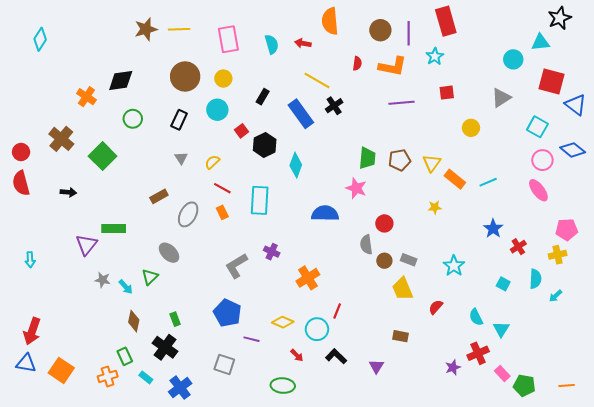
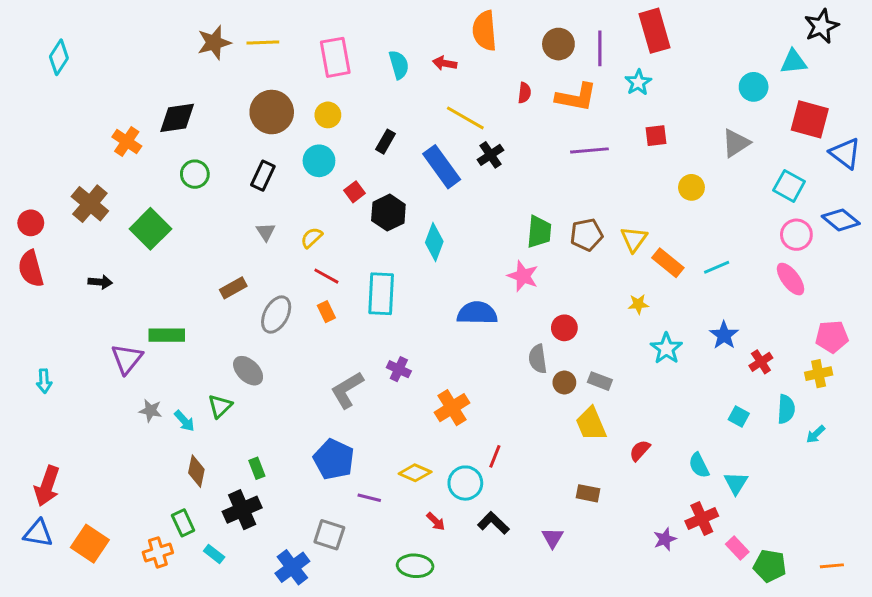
cyan star: (454, 266) -> (666, 349), moved
black cross: (165, 347) -> (242, 510), turned 30
blue cross: (180, 388) -> (292, 567), moved

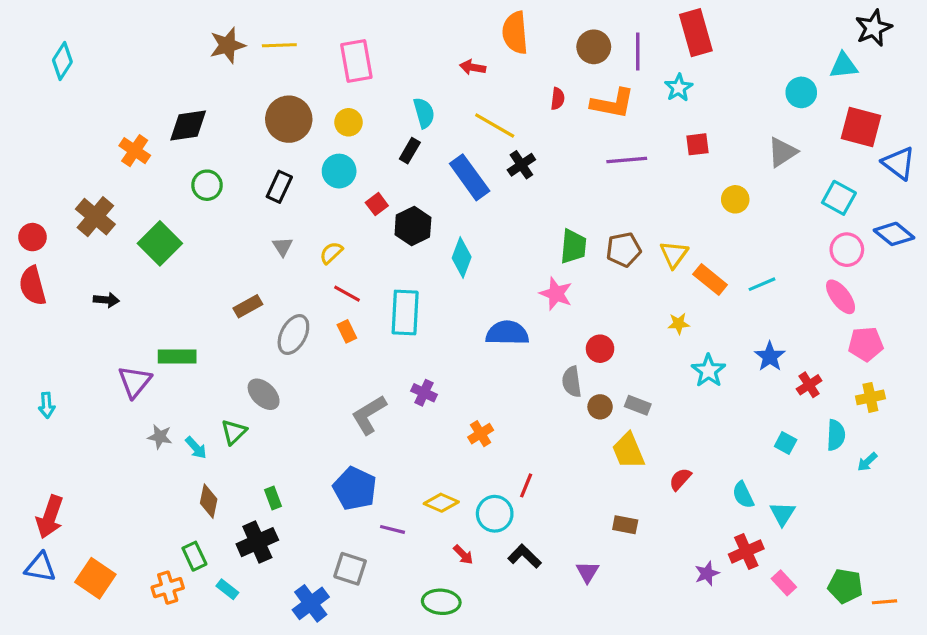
cyan semicircle: (399, 65) -> (424, 113), moved
pink pentagon: (832, 337) -> (866, 344), moved
orange cross: (452, 408) -> (481, 434), size x0.7
green pentagon: (770, 566) -> (845, 586), moved

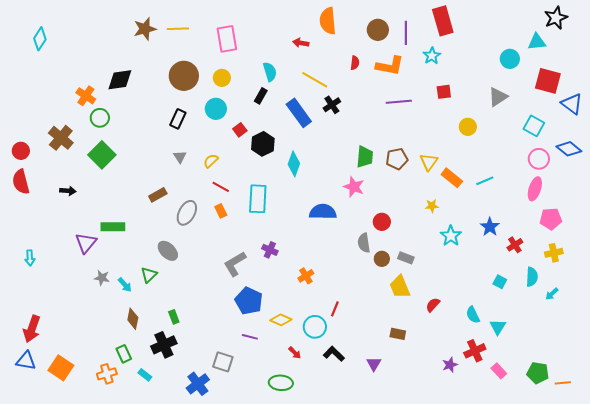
green circle: (207, 185) -> (100, 118), moved
pink ellipse: (841, 297) -> (535, 189), turned 55
blue pentagon: (355, 489) -> (249, 301), moved

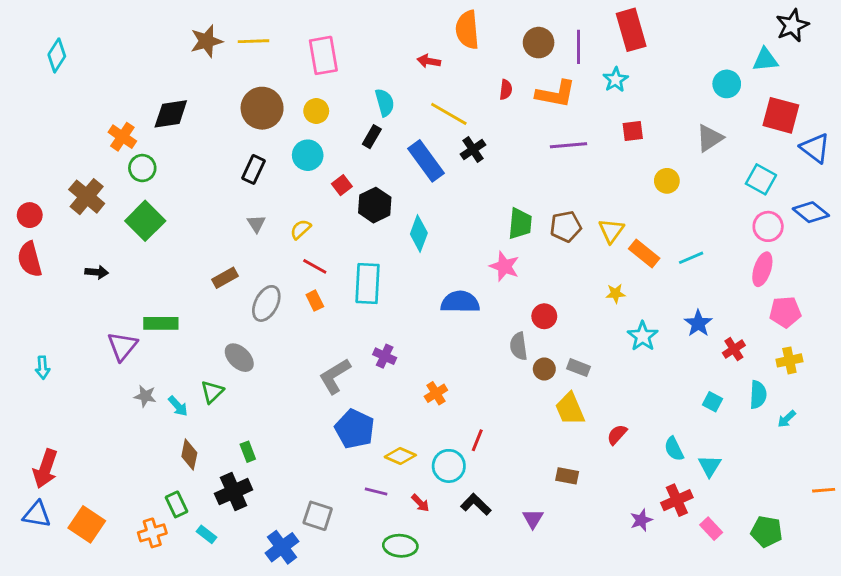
purple line: (250, 337) -> (376, 492), moved
orange line: (563, 383) -> (824, 490), moved

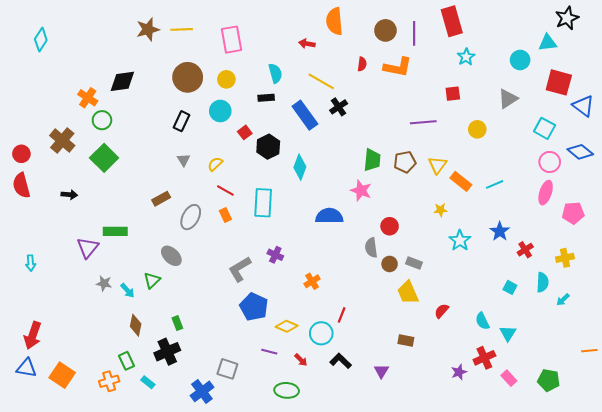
cyan star: (616, 80) -> (466, 57), moved
black rectangle: (372, 137) -> (266, 98), turned 56
purple line: (569, 145) -> (423, 122), moved
pink pentagon: (785, 312) -> (573, 213), moved

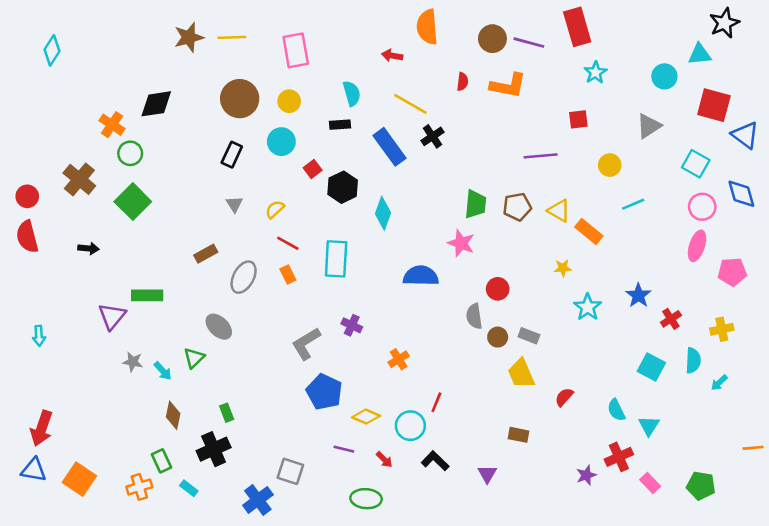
purple line: (414, 33) -> (529, 43), turned -75
blue diamond: (580, 152) -> (741, 194), turned 35
yellow triangle: (437, 165) -> (559, 211), turned -36
cyan line: (495, 184) -> (633, 204), moved
cyan square: (510, 287) -> (651, 367), size x1.5

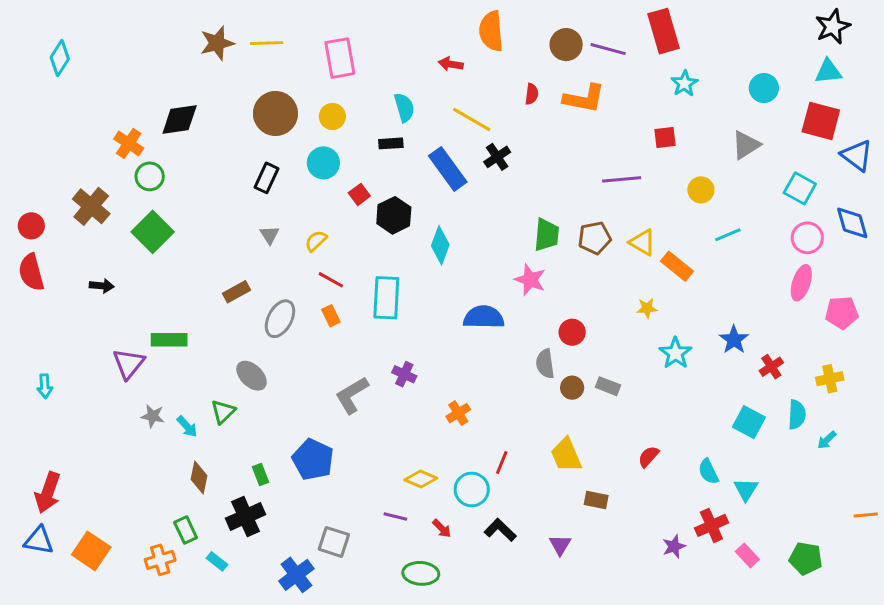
cyan triangle: (700, 54) -> (828, 72), moved
yellow trapezoid: (521, 374) -> (566, 455), moved
blue pentagon: (324, 392) -> (313, 460), moved

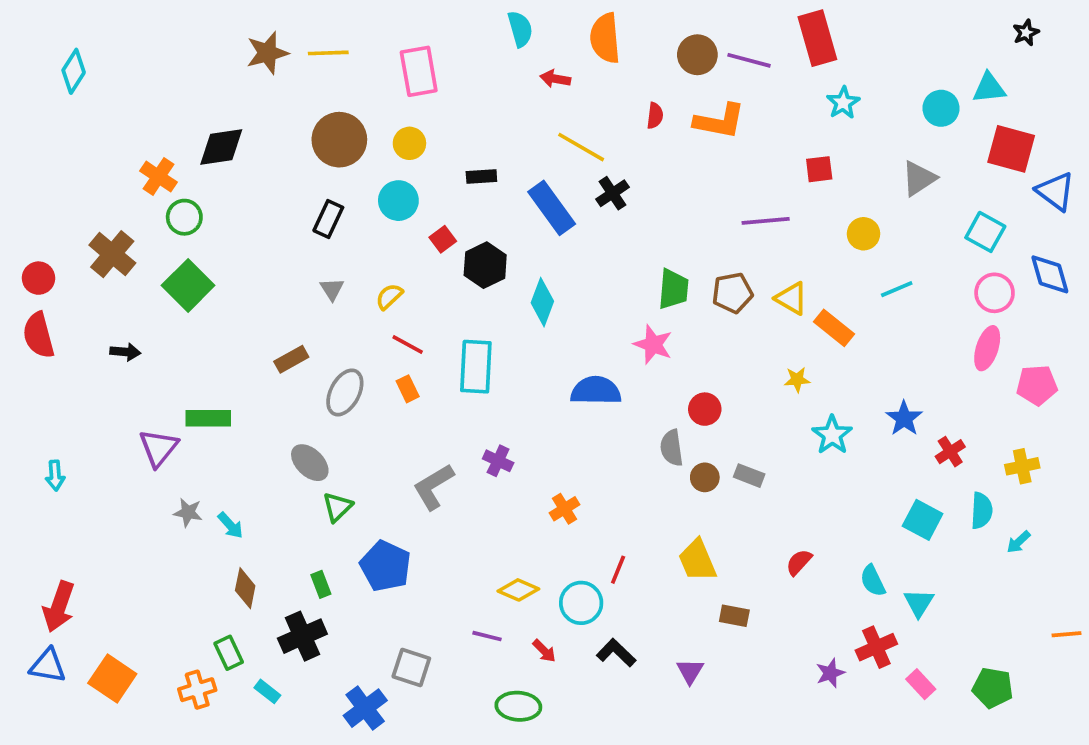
black star: (833, 27) -> (1026, 33), size x0.6
cyan triangle: (828, 72) -> (989, 88), moved
cyan semicircle: (404, 107) -> (520, 29), moved
green triangle: (223, 412) -> (337, 507), moved

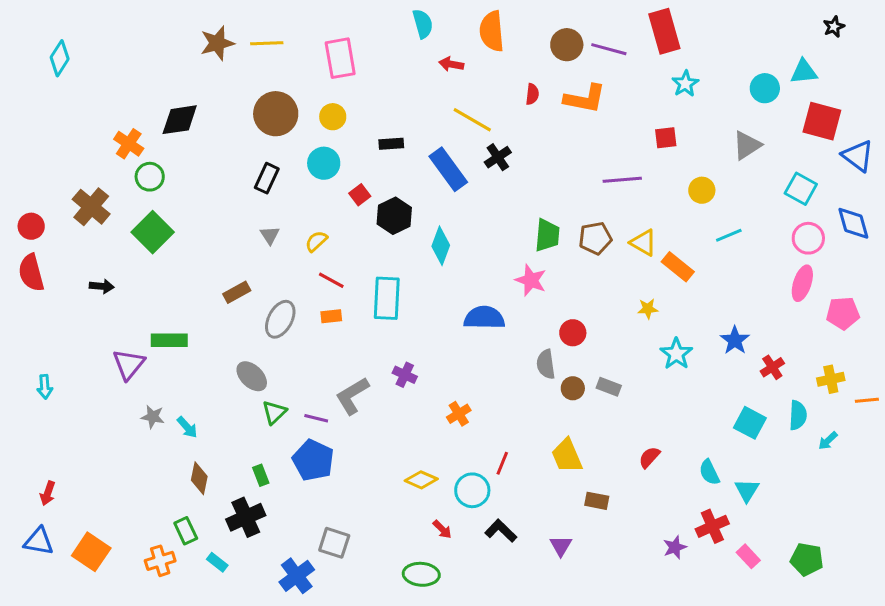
orange rectangle: (408, 389) -> (331, 316), turned -70
red arrow: (59, 607) -> (48, 493), size x0.6
orange line: (1067, 634) -> (867, 400), moved
purple line: (487, 636) -> (316, 418), moved

